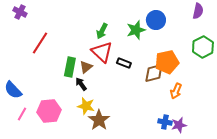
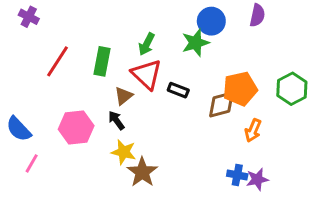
purple semicircle: (198, 11) -> (257, 15), moved
blue circle: (156, 20) -> (211, 21), moved
green hexagon: (203, 47) -> (292, 89), moved
green rectangle: (70, 67) -> (102, 61), moved
pink hexagon: (49, 111) -> (76, 128), moved

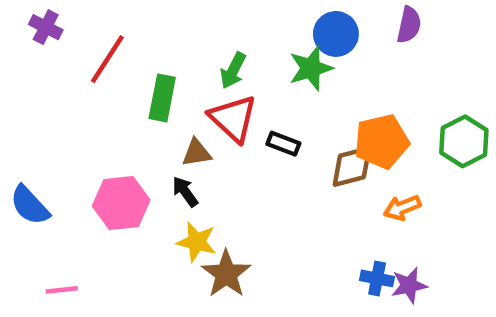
red line: (57, 61) -> (107, 59), moved
brown triangle: (124, 96) -> (197, 153), turned 30
orange arrow: (253, 130) -> (402, 208), turned 45
pink line: (32, 163) -> (62, 290), moved, turned 54

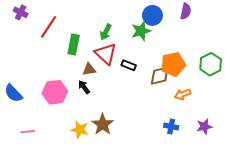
yellow star: (197, 242) -> (80, 130), moved
purple star: (409, 285) -> (204, 127), moved

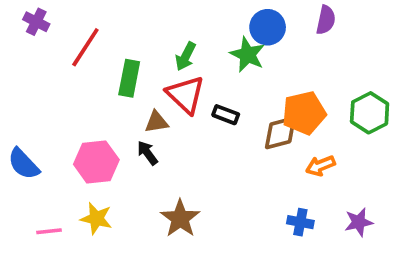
green star: (141, 31) -> (248, 55), turned -30
yellow star: (80, 130) -> (96, 218), moved

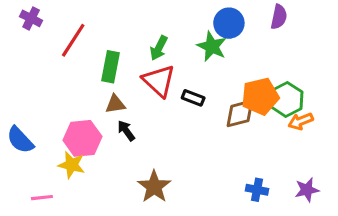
green hexagon: (370, 113) -> (287, 99), moved
brown triangle: (156, 122) -> (115, 104), moved
orange arrow: (320, 166) -> (301, 121), moved
yellow star: (96, 218) -> (72, 165), moved

